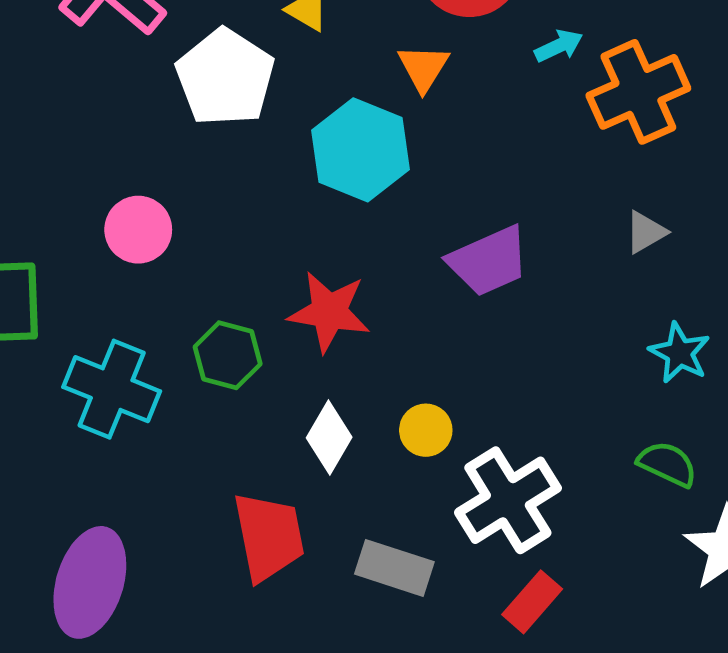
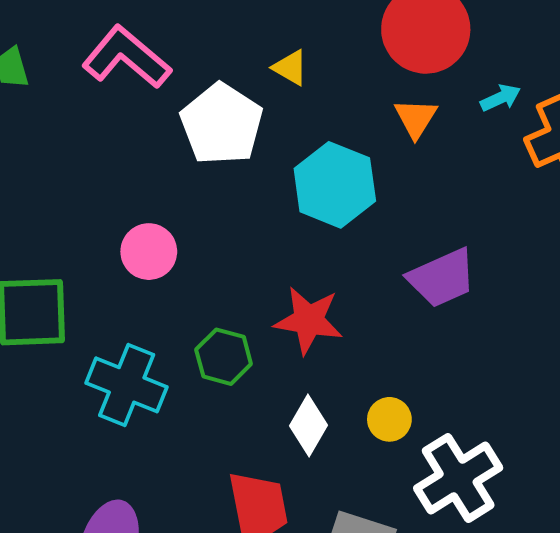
orange triangle: (423, 68) -> (416, 118), moved

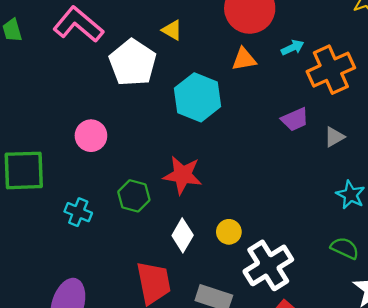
orange triangle: (416, 118) -> (244, 59), turned 48
purple trapezoid: (442, 278) -> (295, 119), moved, size x0.7
cyan cross: (127, 385) -> (78, 212), size x0.6

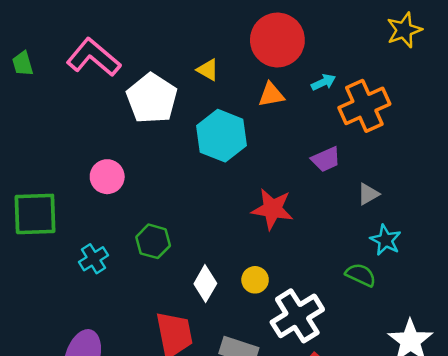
yellow triangle: (172, 30) -> (208, 70), moved
gray triangle: (334, 137) -> (368, 194), moved
red star: (183, 175) -> (272, 209), moved
cyan cross: (78, 212) -> (93, 259), turned 36
green semicircle: (345, 248) -> (361, 275), moved

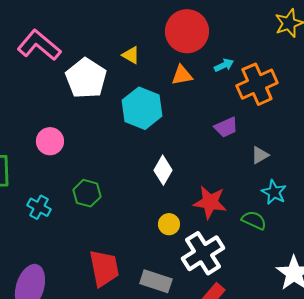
red star: (272, 209) -> (210, 202), moved
cyan cross: (93, 259) -> (39, 207), turned -30
white diamond: (205, 284) -> (163, 170), moved

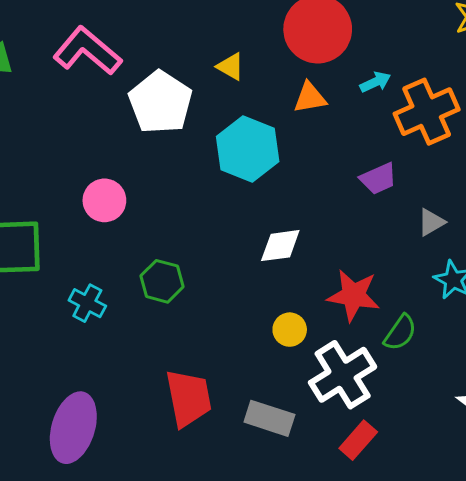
white diamond: (163, 170) -> (280, 246), turned 52
green semicircle: (254, 220) -> (400, 333), moved, turned 100

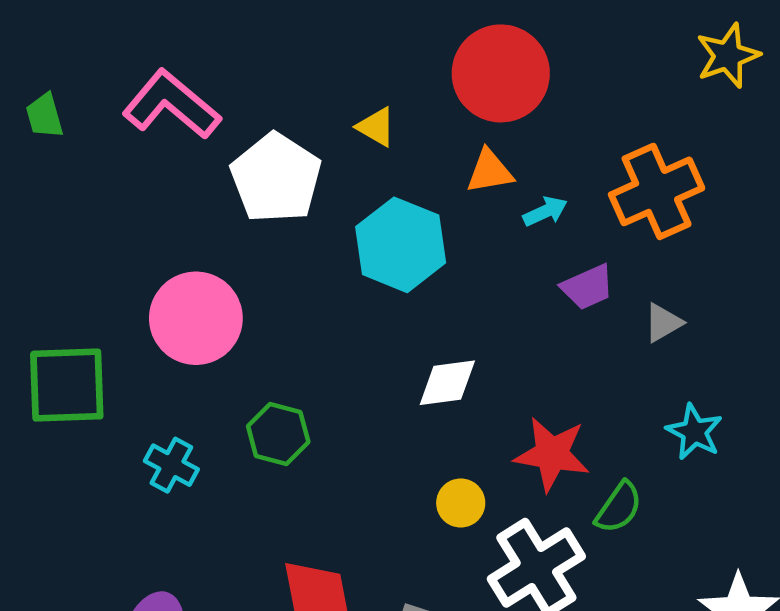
cyan arrow: (375, 82) -> (545, 211), moved
pink circle: (104, 200) -> (196, 318), size x1.5
gray triangle: (431, 222) -> (663, 323), moved

